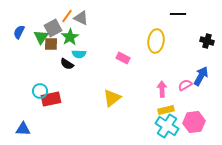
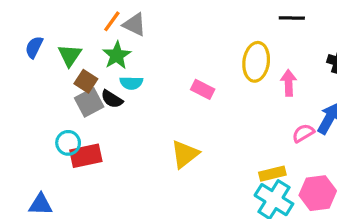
gray square: (53, 28) -> (89, 102), moved
brown square: (51, 44) -> (86, 81), moved, turned 32
pink arrow: (162, 89) -> (289, 83), moved

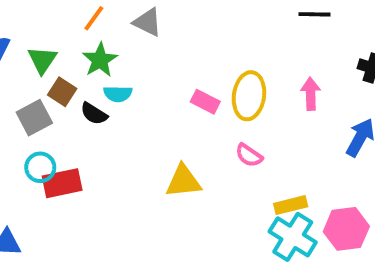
gray triangle: (135, 25) -> (148, 22), moved
yellow ellipse: (256, 62) -> (249, 96), moved
gray square: (89, 102) -> (34, 118), moved
pink semicircle: (303, 133) -> (249, 155), moved, turned -115
yellow triangle: (185, 154) -> (183, 181), turned 32

